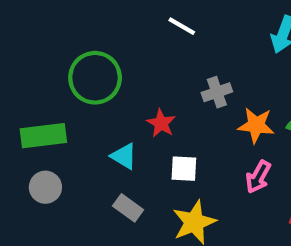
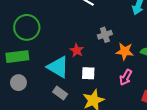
green circle: (95, 78) -> (27, 27), moved
cyan triangle: (124, 156) -> (58, 67), size x1.6

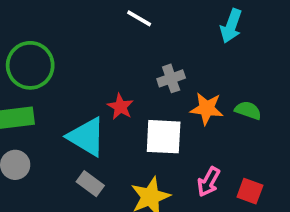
white square: (88, 73) -> (164, 137), moved, size x1.5
pink arrow: (126, 77) -> (209, 182), moved

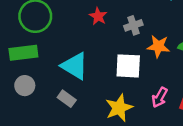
red star: (120, 107) -> (98, 16), moved
gray rectangle: (90, 184) -> (67, 99), moved

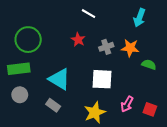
orange star: (158, 46) -> (130, 48), moved

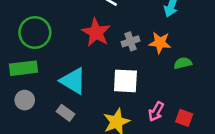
red star: (78, 40) -> (96, 32), size x1.6
green semicircle: (149, 65) -> (183, 63), turned -32

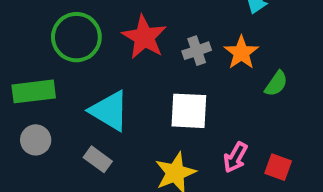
green circle: (35, 32) -> (76, 37), moved
orange star: (160, 43) -> (241, 53), turned 30
green semicircle: (183, 63) -> (276, 84), turned 138

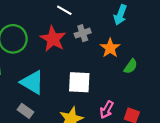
gray cross: (197, 51) -> (83, 33), moved

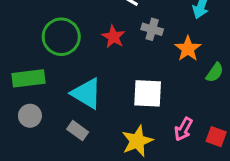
gray cross: (83, 33) -> (152, 29), turned 35
red star: (53, 39) -> (113, 37), size x0.7

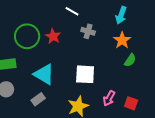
red star: (113, 37) -> (53, 36), moved
orange star: (188, 49) -> (122, 40), moved
gray rectangle: (78, 131) -> (38, 99), turned -72

